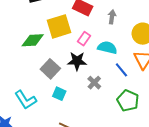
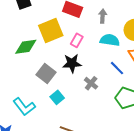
cyan semicircle: (107, 48) -> (110, 40), moved
cyan square: (59, 94) -> (57, 97), turned 32

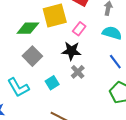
gray square: (46, 74) -> (32, 56), moved
gray cross: (91, 83) -> (78, 72), moved

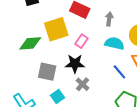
gray square: (32, 56) -> (47, 72), moved, turned -30

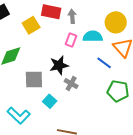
gray arrow: (109, 19) -> (72, 16), moved
yellow square: (56, 29) -> (31, 25), moved, size x0.7
pink rectangle: (81, 41) -> (71, 40), moved

